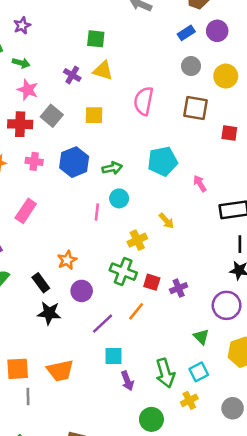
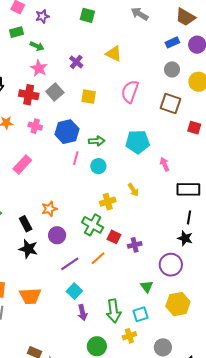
green square: (96, 39) -> (87, 15), moved
yellow triangle: (103, 70) -> (114, 54), moved
pink line: (97, 212) -> (76, 158), moved
cyan square: (114, 356) -> (74, 291), turned 35

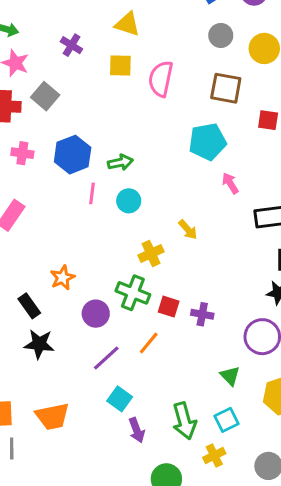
yellow square: (89, 97) -> (120, 65), moved
cyan pentagon: (138, 142) -> (207, 142), moved
purple circle: (57, 235) -> (96, 314), moved
purple cross: (135, 245) -> (202, 314), turned 32

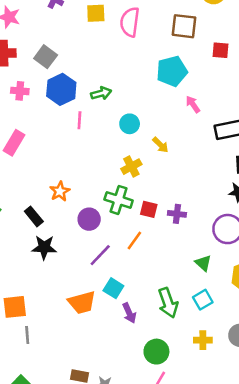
gray square: (45, 96) -> (46, 57), moved
cyan circle: (129, 201) -> (130, 124), moved
orange trapezoid: (52, 416) -> (82, 302), moved
yellow cross: (214, 456) -> (203, 340), moved, turned 30

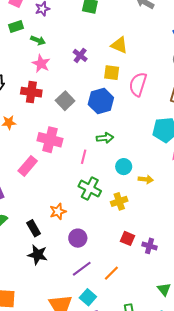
blue hexagon: (61, 89) -> (101, 101), moved
pink cross: (20, 91) -> (50, 140), moved, size x1.6
yellow arrow: (160, 145) -> (146, 179), moved, turned -48
green cross: (119, 200) -> (90, 189), moved
orange line: (134, 240) -> (111, 273), moved

